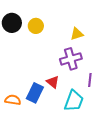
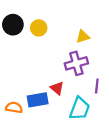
blue rectangle: (35, 93) -> (38, 100), turned 54

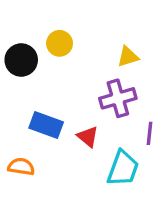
black circle: (13, 25) -> (21, 60), moved
blue rectangle: (38, 100) -> (46, 125), moved, turned 30

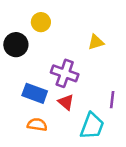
yellow circle: (60, 43) -> (41, 22), moved
purple cross: (118, 98) -> (65, 73), moved, turned 35
orange semicircle: (21, 167) -> (37, 125), moved

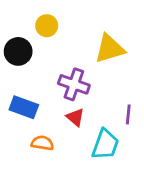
yellow triangle: (96, 42) -> (110, 49), size x1.6
blue rectangle: (35, 93) -> (24, 107), moved

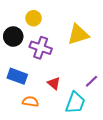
purple cross: (74, 84) -> (41, 48), moved
purple line: (128, 114) -> (91, 81), turned 40

